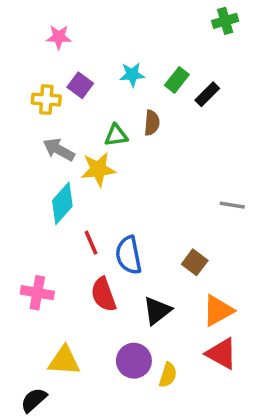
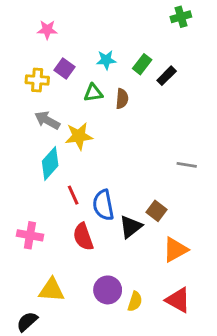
green triangle: (116, 135) -> (93, 93), moved
black triangle: (157, 311) -> (131, 227), moved
red triangle: (222, 354) -> (178, 300), moved

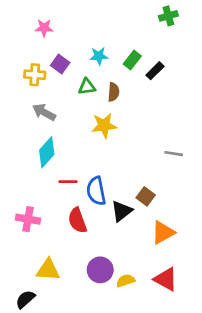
yellow star: (79, 136) -> (104, 125), moved
red line: (73, 195) -> (68, 182), turned -66
yellow semicircle: (135, 301) -> (126, 281), turned -126

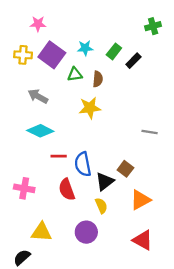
green cross: (168, 16) -> (153, 26), moved
purple square: (60, 64) -> (52, 55), size x1.6
yellow cross: (35, 75) -> (23, 55), moved
cyan diamond: (47, 152) -> (40, 131), turned 75
yellow semicircle: (126, 281) -> (101, 206), moved, turned 84

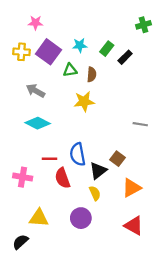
red line: (59, 156) -> (50, 159), moved

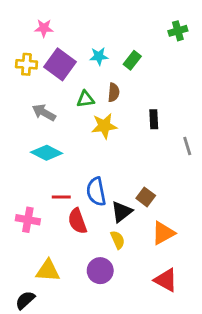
black rectangle: (125, 57) -> (154, 119), moved, turned -48
green triangle: (70, 70) -> (85, 99), moved
gray line: (140, 124) -> (187, 146), moved, turned 64

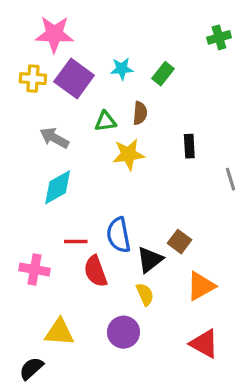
pink star: (44, 28) -> (54, 34), size x1.6
cyan diamond: (47, 153) -> (58, 187), turned -56

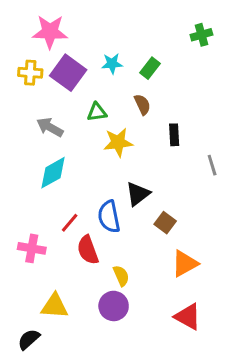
brown semicircle: (140, 113) -> (142, 104), moved, turned -30
red line: (76, 242) -> (70, 223), turned -50
black triangle: (150, 260) -> (138, 194), moved
yellow semicircle: (145, 294) -> (121, 276), moved

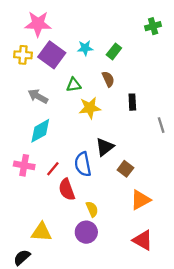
pink cross: (32, 248) -> (24, 165), moved

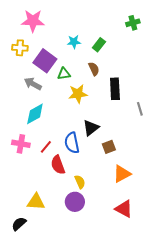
purple square: (52, 55) -> (45, 61), moved
black rectangle: (132, 102) -> (115, 89), size x1.5
brown square: (125, 169) -> (109, 147), turned 32

